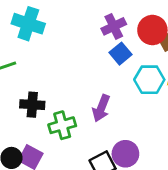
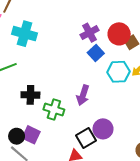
green cross: (62, 125) -> (54, 109), turned 36

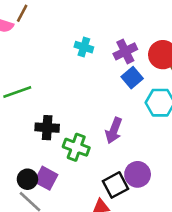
cyan cross: (25, 34) -> (84, 47), moved, size x0.6

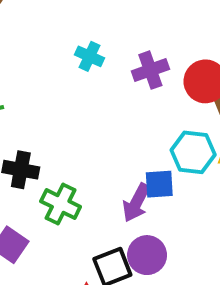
blue square: (132, 78) -> (159, 184), moved, turned 30
purple arrow: (114, 131) -> (136, 203), moved

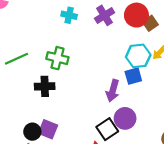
blue square: (159, 184) -> (133, 76), moved
green cross: (61, 204) -> (57, 58), moved

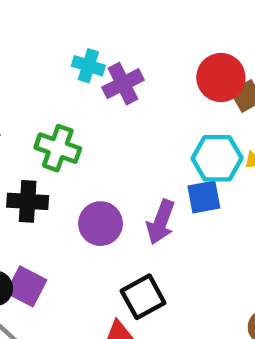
purple cross: (105, 15) -> (123, 84), moved
purple circle: (125, 118) -> (101, 224), moved

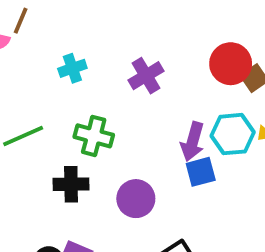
cyan cross: (88, 66) -> (72, 68), moved, turned -32
blue square: (204, 197) -> (201, 172), moved
purple arrow: (161, 222) -> (193, 142), moved

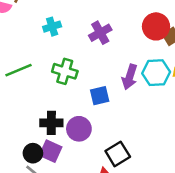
blue square: (201, 172) -> (100, 96), moved
black cross: (71, 184) -> (51, 123), moved
purple circle: (136, 199) -> (79, 129), moved

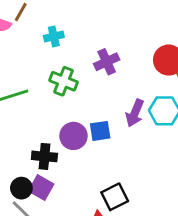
cyan cross: (52, 27) -> (54, 36), moved
green cross: (65, 71) -> (64, 81), moved
purple circle: (79, 129) -> (73, 136), moved

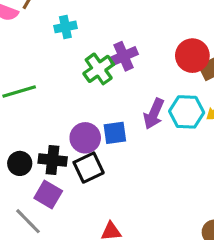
green cross: (64, 81) -> (99, 69), moved, turned 32
black circle: (21, 188) -> (20, 163), moved
black square: (115, 197) -> (89, 168), moved

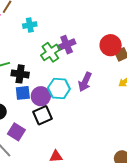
cyan hexagon: (187, 112) -> (59, 88), moved
blue square: (115, 133) -> (23, 93), moved
black cross: (53, 160) -> (20, 74), moved

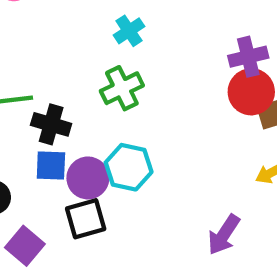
cyan cross: (30, 25) -> (129, 31), moved, turned -32
purple cross: (67, 45) -> (248, 57), moved
purple arrow: (85, 82) -> (224, 235), moved

